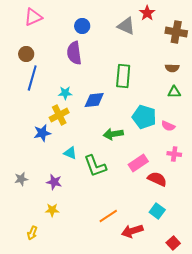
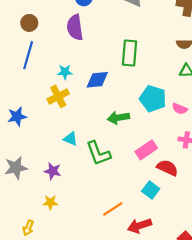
brown circle: (26, 54) -> (29, 23), moved
blue star: (42, 133) -> (17, 116), moved
gray star: (21, 179) -> (16, 168), size x1.5
cyan square: (157, 211) -> (151, 190), moved

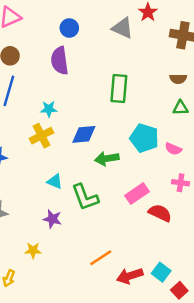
blue diamond: (97, 80) -> (84, 134), moved
purple star: (53, 171) -> (52, 219), moved
cyan square: (151, 190) -> (161, 272), moved

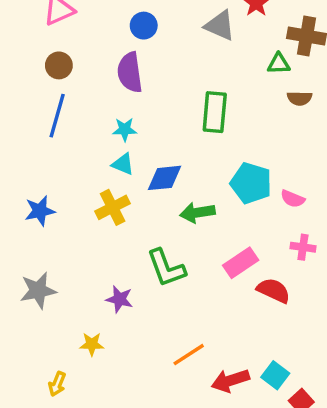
green triangle: (181, 108) -> (279, 64), moved
cyan star: (49, 109) -> (125, 129), moved
yellow cross: (42, 136) -> (113, 207), moved
cyan triangle: (55, 182) -> (123, 164), moved

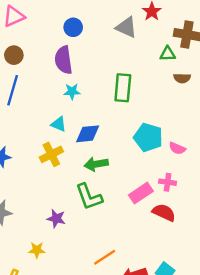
cyan star: (125, 129) -> (72, 91), moved
green arrow: (197, 213) -> (96, 164), moved
pink cross: (303, 247) -> (168, 182), moved

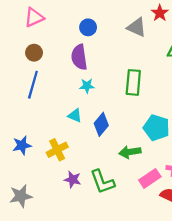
blue diamond: (88, 134) -> (101, 124), turned -45
yellow cross: (51, 154) -> (57, 150), moved
green arrow: (96, 164) -> (130, 152), moved
purple star: (56, 219) -> (73, 180), moved

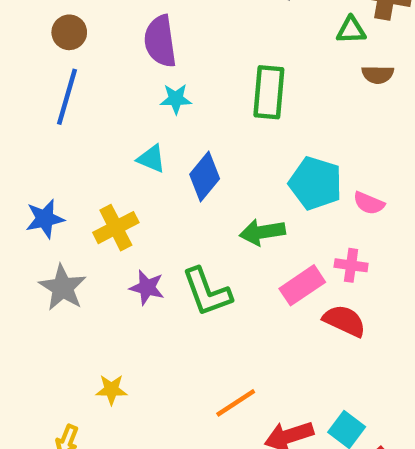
gray star: (21, 196) -> (63, 287), moved, turned -30

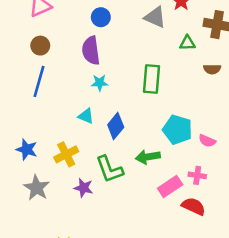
green triangle: (351, 30) -> (187, 43), moved
blue star: (45, 219) -> (27, 149), turned 30
green L-shape: (207, 292) -> (109, 169), moved

